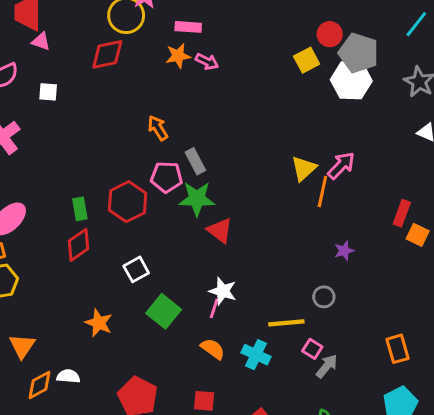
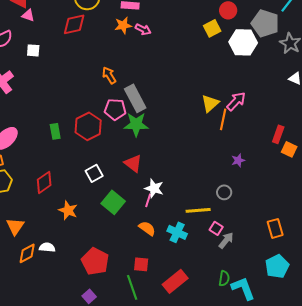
gray pentagon: (359, 53) -> (265, 23), moved
gray rectangle: (195, 161) -> (135, 98), size x1.5
red triangle: (220, 230) -> (133, 163), moved
red diamond: (78, 245) -> (44, 182), moved

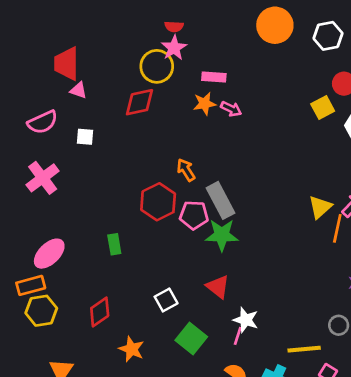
red hexagon: (88, 126) -> (158, 202), moved

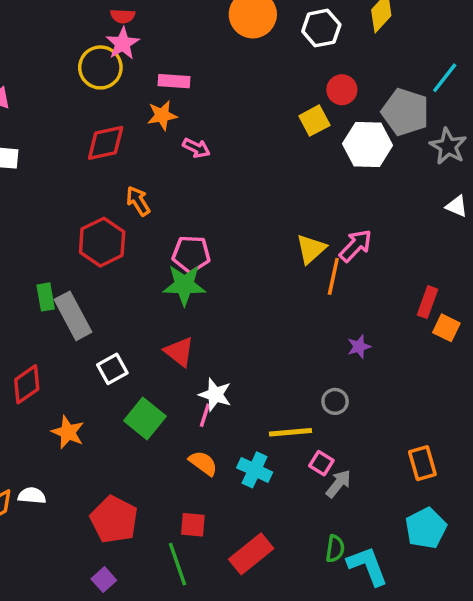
red diamond: (139, 102) -> (106, 143), moved
pink arrow: (231, 109) -> (196, 148), moved
gray rectangle: (220, 200) -> (73, 316), moved
pink pentagon: (194, 215) -> (191, 254), moved

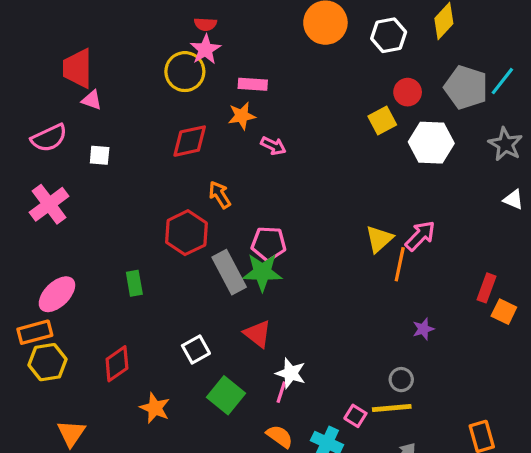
gray pentagon: (405, 112) -> (466, 87), moved
gray rectangle: (73, 316) -> (229, 272), moved
yellow line: (291, 432) -> (392, 408), moved
pink square: (321, 463) -> (355, 416), moved

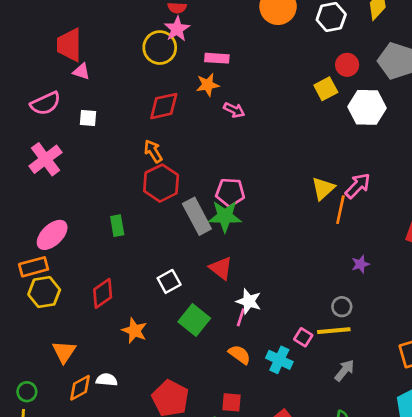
orange arrow: (220, 195) -> (153, 151), moved

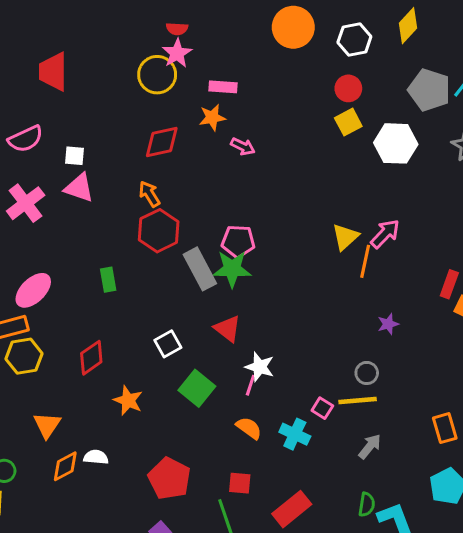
red circle: (347, 65) -> (348, 88), moved
pink triangle: (81, 71) -> (79, 188), moved, size x1.5

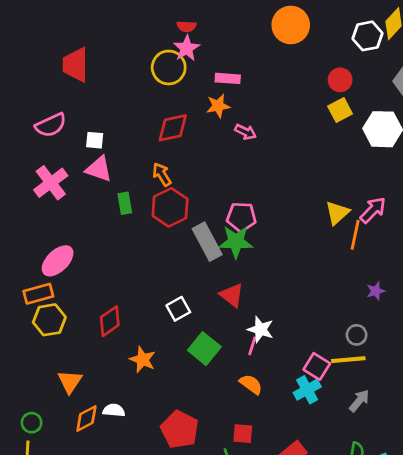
white hexagon: (354, 39) -> (368, 36), moved
green rectangle: (108, 280) -> (125, 203), moved
pink square: (322, 408) -> (317, 366), size x1.4
cyan cross: (295, 434) -> (307, 390), moved, turned 36

